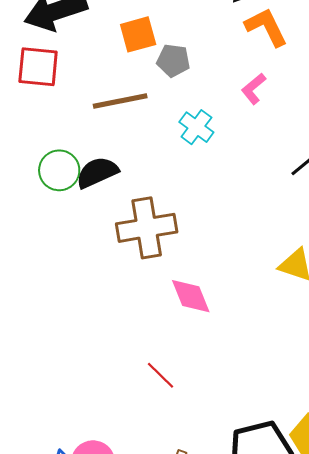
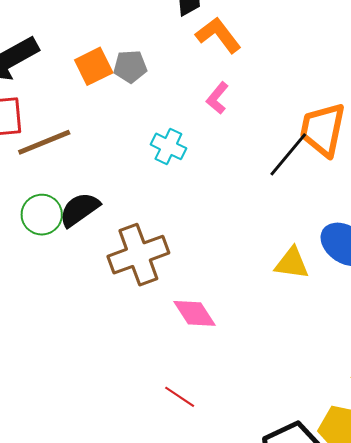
gray pentagon: (173, 60) -> (130, 67), moved
brown line: (120, 101) -> (44, 142), moved

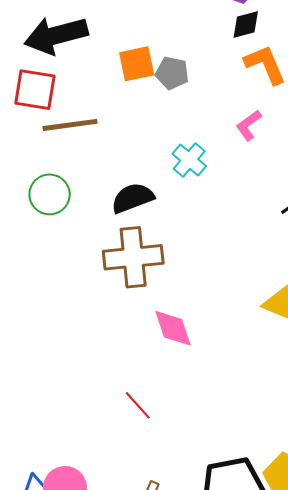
black semicircle: (79, 209) -> (133, 198), moved

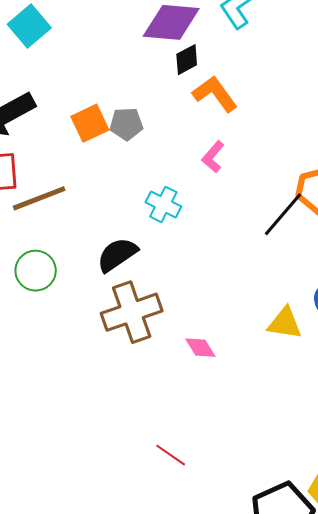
pink diamond: (173, 328) -> (200, 348), moved, size x0.7

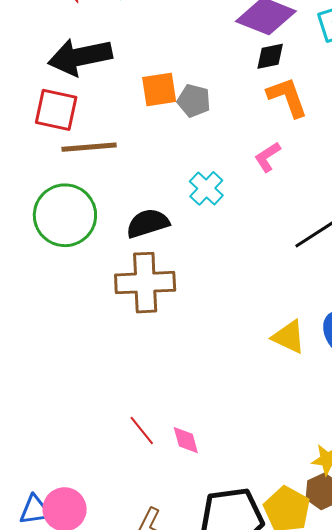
green circle: (36, 271) -> (65, 215), size x1.5
pink diamond: (200, 348) -> (186, 440), moved

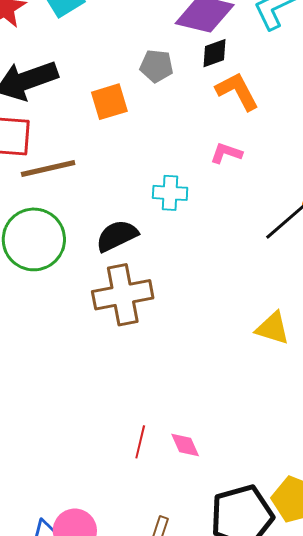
gray pentagon: (194, 101) -> (156, 66), moved
pink L-shape: (268, 157) -> (226, 153), turned 60
cyan cross: (206, 188) -> (170, 193), turned -32
red line: (142, 431) -> (140, 442), turned 60

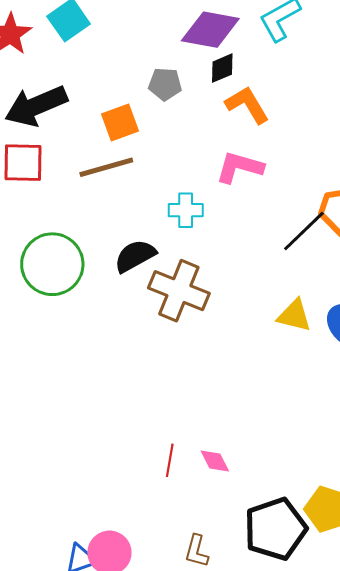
pink L-shape: (226, 153) -> (239, 167), size x1.5
brown line: (48, 169) -> (106, 167), moved
brown cross: (123, 295) -> (179, 291), moved, turned 36
yellow triangle: (273, 328) -> (294, 316), moved

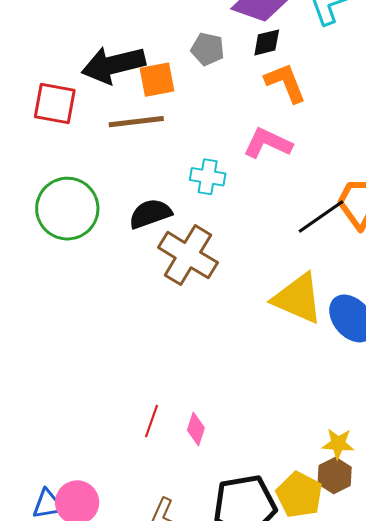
black arrow: (36, 106) -> (113, 65), moved
yellow triangle: (294, 316) -> (298, 298), size x1.5
pink diamond: (215, 461) -> (196, 429), turned 36

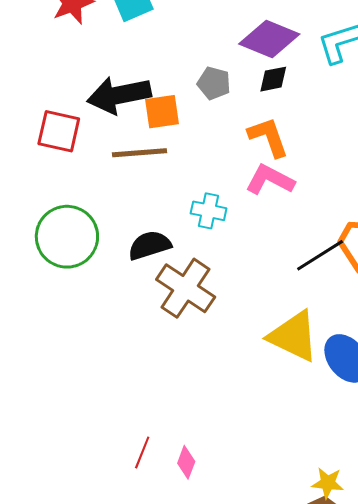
orange L-shape: (285, 83) -> (268, 137), moved

